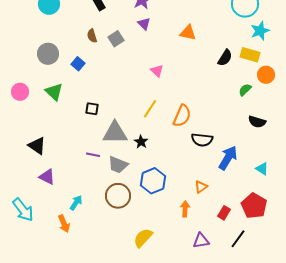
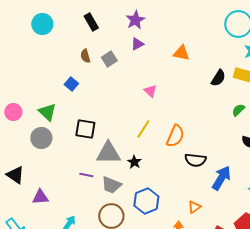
purple triangle: (144, 24) -> (137, 44), turned 48
gray circle: (48, 54) -> (41, 138), moved
black square: (92, 109) -> (85, 129), size x1.5
black triangle: (37, 146) -> (15, 175), moved
purple triangle: (47, 177) -> (40, 197), turned -30

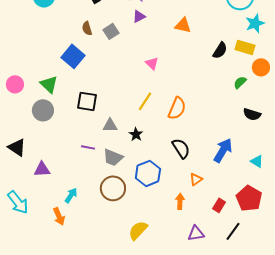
blue square: (71, 84) -> (73, 56), size x1.6
gray triangle: (108, 153) -> (110, 125), size x0.6
black semicircle: (195, 160) -> (181, 148), moved, turned -130

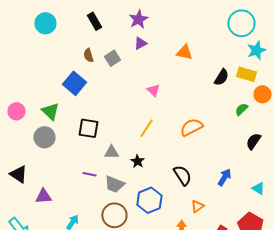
orange semicircle: (177, 108) -> (191, 127), moved, turned -140
black semicircle: (252, 114) -> (253, 141), turned 108
blue arrow: (223, 150) -> (224, 177), size x0.7

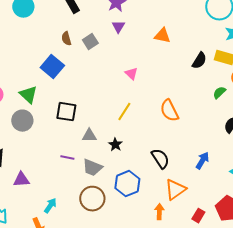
purple triangle: (140, 43) -> (118, 27), turned -32
orange semicircle: (191, 127) -> (169, 111), turned -90
orange triangle: (197, 206) -> (175, 190), size x1.6

